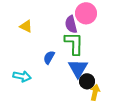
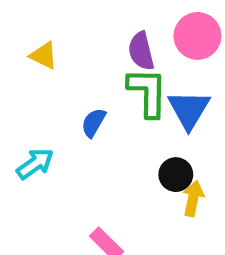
pink circle: (86, 13) -> (197, 36), moved
blue triangle: (78, 68) -> (189, 110), moved
cyan arrow: (22, 76) -> (35, 164), turned -48

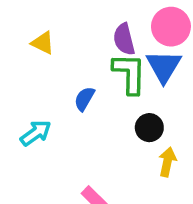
blue triangle: (189, 110) -> (164, 66), moved
black circle: (176, 175) -> (149, 128), moved

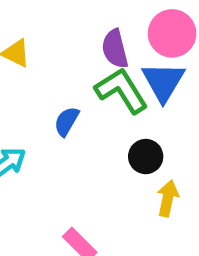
green L-shape: (129, 73) -> (121, 91), turned -33

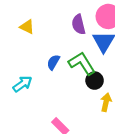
green L-shape: (121, 91) -> (82, 63), moved

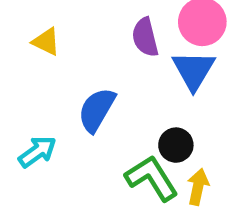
blue semicircle: (53, 62) -> (97, 110), size x1.5
green L-shape: (82, 63) -> (152, 178), moved

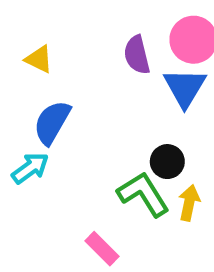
blue semicircle: (97, 110) -> (52, 122), moved

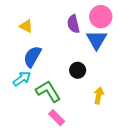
black circle: (167, 162) -> (78, 70), moved
green L-shape: (143, 194) -> (48, 91), moved

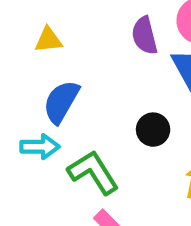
yellow triangle: (26, 26) -> (48, 40), turned -32
cyan arrow: (22, 79) -> (40, 147), turned 36

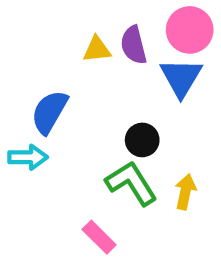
yellow triangle: (48, 40) -> (97, 49), moved
green L-shape: (93, 172) -> (131, 183), moved

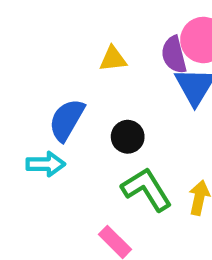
purple semicircle: (134, 45) -> (174, 55), moved
black circle: (142, 140) -> (128, 137), moved

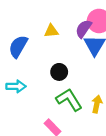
purple semicircle: (174, 55) -> (84, 29), turned 48
blue semicircle: (67, 120) -> (18, 46), moved

